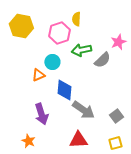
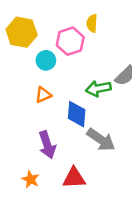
green arrow: (81, 50) -> (98, 88), moved
cyan circle: (52, 62) -> (46, 60), moved
red triangle: (78, 140) -> (74, 178), moved

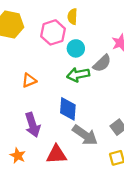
cyan circle: (46, 60) -> (76, 48), moved
blue diamond: (77, 114) -> (68, 109), moved
gray arrow: (101, 140) -> (85, 135), moved

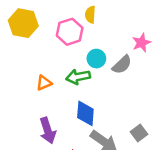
cyan circle: (76, 48) -> (96, 59), moved
green arrow: (78, 75) -> (78, 77), moved

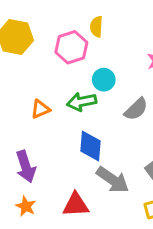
gray semicircle: (122, 65) -> (136, 109), moved
purple arrow: (48, 130) -> (26, 167), moved

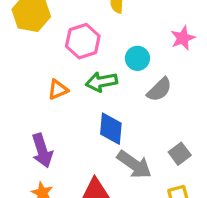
pink hexagon: (71, 47) -> (83, 41), moved
cyan circle: (104, 80) -> (137, 58), moved

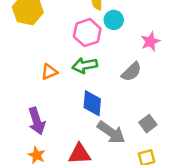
pink star: (183, 38) -> (150, 41), moved
pink hexagon: (83, 41) -> (87, 33), moved
cyan circle: (137, 58) -> (114, 20), moved

